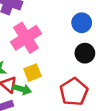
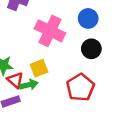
pink cross: (26, 38) -> (50, 31), moved, turned -32
green arrow: (22, 89) -> (29, 85), turned -30

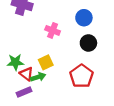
pink cross: (50, 31) -> (53, 30), size x0.6

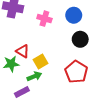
pink cross: (53, 30) -> (44, 19), moved
red triangle: (26, 74) -> (23, 51), moved

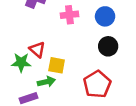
pink cross: (44, 19) -> (69, 15), turned -32
yellow square: (41, 62) -> (57, 65), turned 32

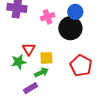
black circle: (108, 46) -> (70, 28), moved, size x1.5
red triangle: (37, 50) -> (29, 49), turned 32

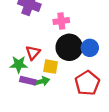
blue circle: (75, 12) -> (90, 48), moved
black circle: (70, 28) -> (69, 47), moved
purple rectangle: (31, 88) -> (28, 81), moved, turned 32

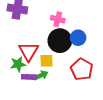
pink cross: (61, 21) -> (58, 19), moved, turned 32
red triangle: (33, 53) -> (29, 51), size x1.5

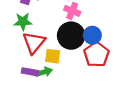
green star: (18, 64) -> (23, 22), moved
red pentagon: (82, 69) -> (96, 54), moved

